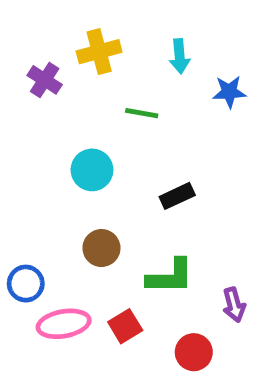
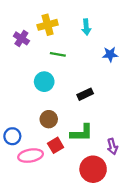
blue star: (229, 92) -> (110, 54), moved
green line: (142, 113) -> (58, 54), moved
red square: (125, 326) -> (56, 145), moved
red circle: (194, 352) -> (93, 169), size x1.5

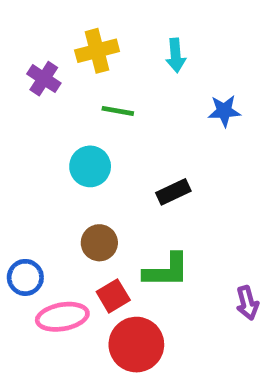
purple arrow: (112, 146) -> (247, 303), moved
red circle: (93, 169) -> (136, 345), moved

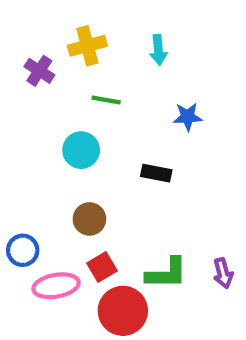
blue star: (224, 111) -> (188, 117), moved
black rectangle: (173, 192) -> (156, 173), turned 36
green L-shape: (166, 271) -> (167, 273), moved

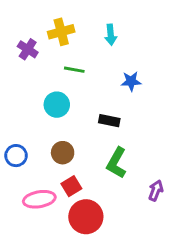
blue circle: (23, 250) -> (16, 156), moved
green L-shape: (167, 273) -> (116, 163), moved, turned 120
purple arrow: (223, 273) -> (156, 191), turned -144

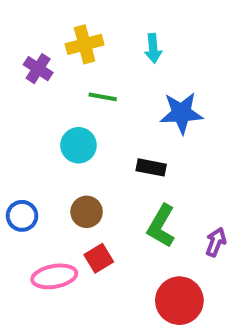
blue star: (131, 81) -> (181, 113), size x1.5
purple arrow: (156, 191) -> (216, 242), moved
red circle: (86, 217) -> (179, 301), moved

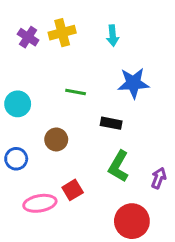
purple cross: (38, 69) -> (28, 37), moved
green line: (103, 97) -> (76, 92), moved
cyan circle: (79, 145) -> (18, 104), moved
brown circle: (87, 212) -> (56, 139), moved

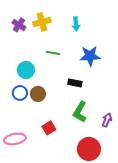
green line: (76, 92) -> (53, 53), moved
cyan circle: (18, 104) -> (26, 70), moved
blue circle: (16, 159) -> (20, 93), moved
pink ellipse: (40, 203) -> (15, 139), moved

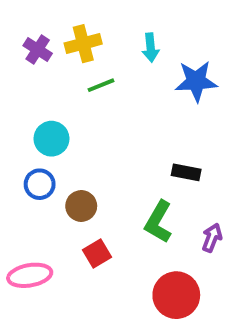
green line: (53, 53) -> (101, 85), moved, turned -32
blue star: (90, 56) -> (196, 81), moved
black rectangle: (75, 83) -> (186, 172), moved
brown circle: (38, 94) -> (81, 206), moved

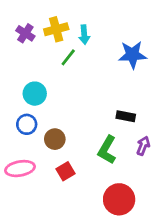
cyan arrow: (151, 48) -> (84, 35), moved
green line: (101, 85) -> (68, 57), turned -30
purple arrow: (212, 238) -> (143, 146), moved
pink ellipse: (30, 275) -> (20, 169), moved

